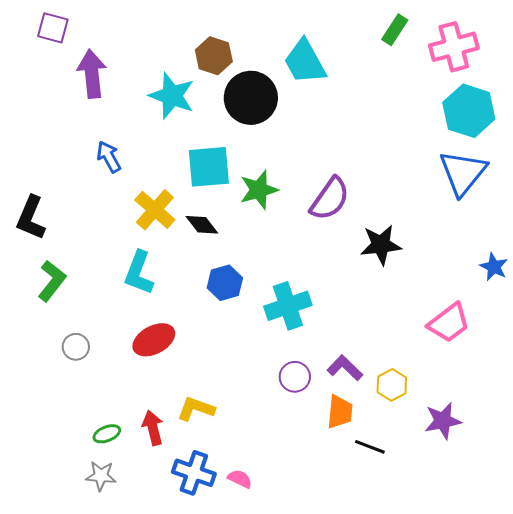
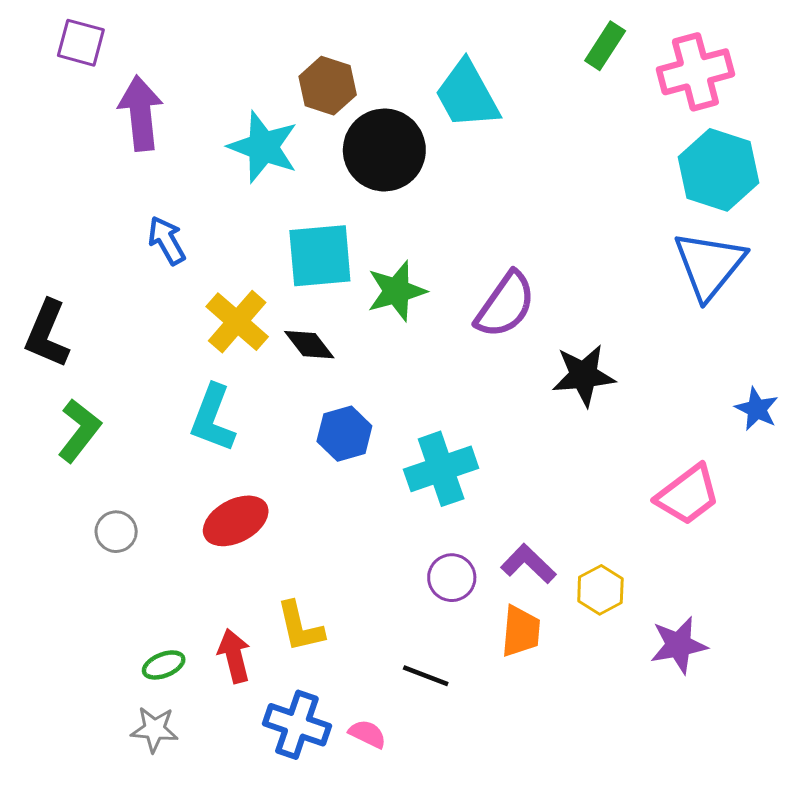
yellow L-shape: (196, 409) -> (300, 627), turned -123
black line: (370, 447) -> (426, 676), moved

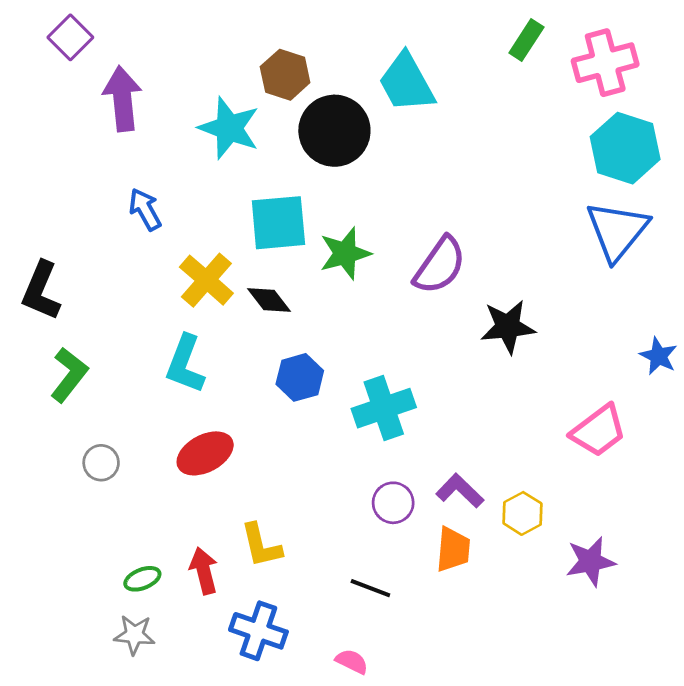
purple square: (81, 43) -> (70, 37), turned 30
pink semicircle: (367, 734) -> (352, 661), moved

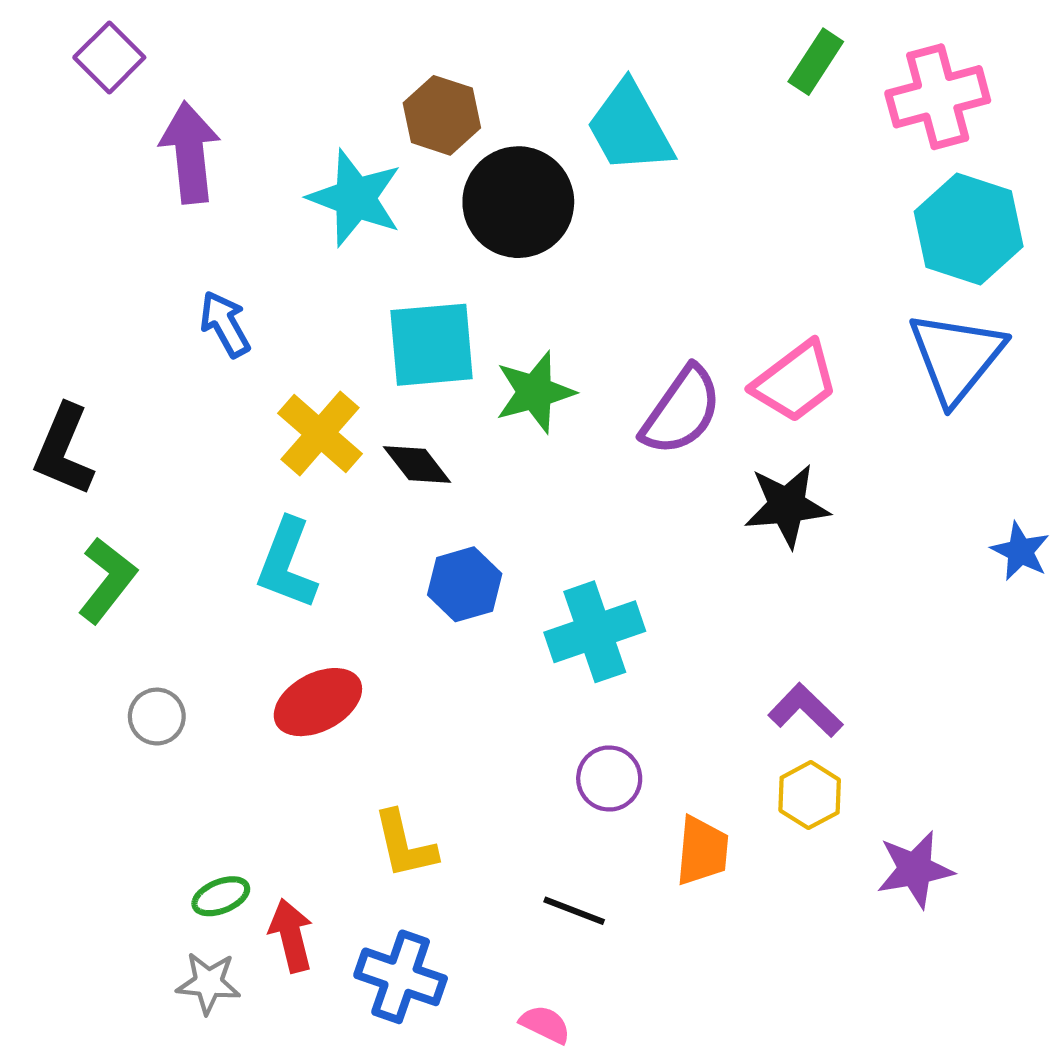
pink trapezoid: (599, 431) -> (795, 382), moved
purple L-shape: (460, 491) -> (805, 710), moved
red arrow: (204, 571) -> (291, 936), moved

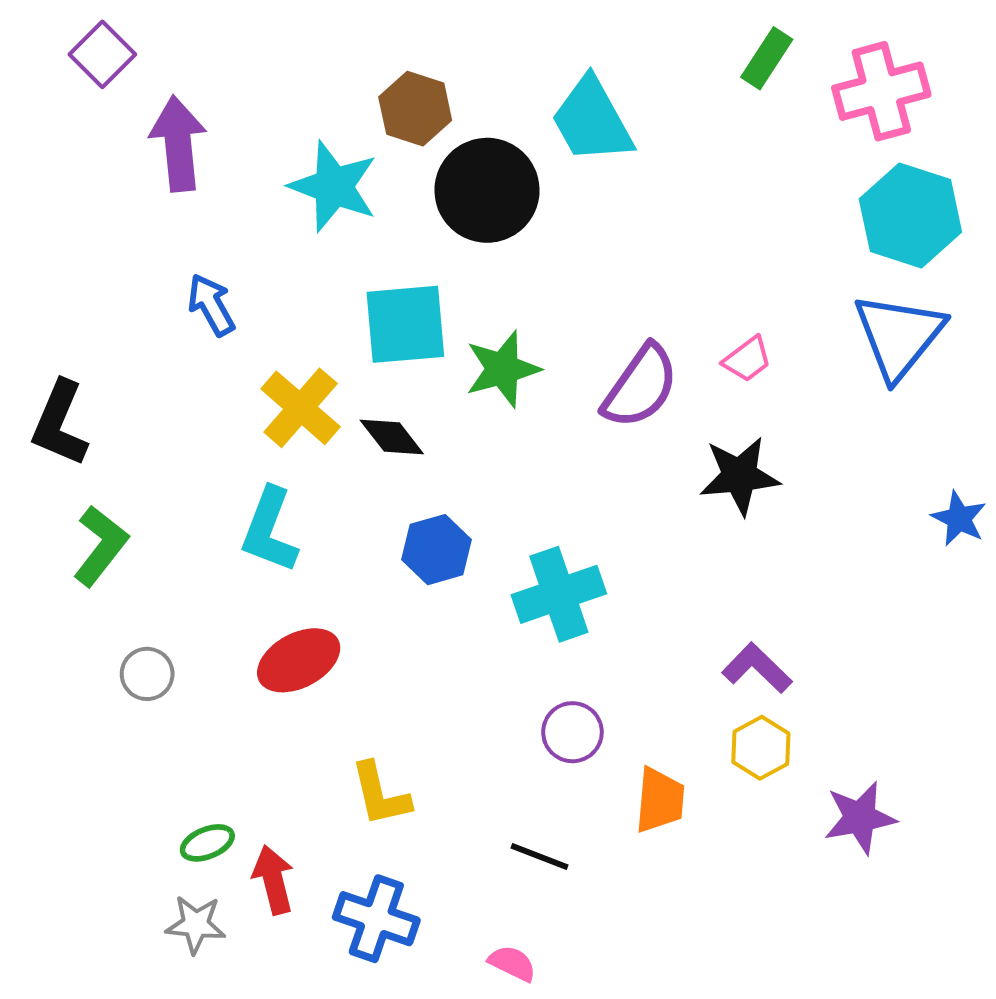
pink trapezoid: (795, 382) -> (747, 359), size x0.6

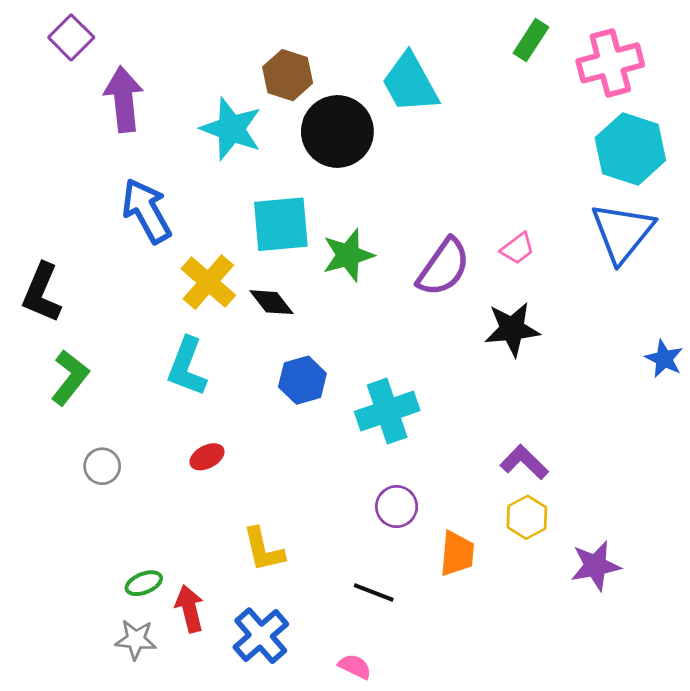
blue arrow: (211, 305) -> (147, 211), size x1.5
red ellipse: (299, 660) -> (207, 457), size x0.6
blue cross: (376, 919) -> (261, 636), turned 30

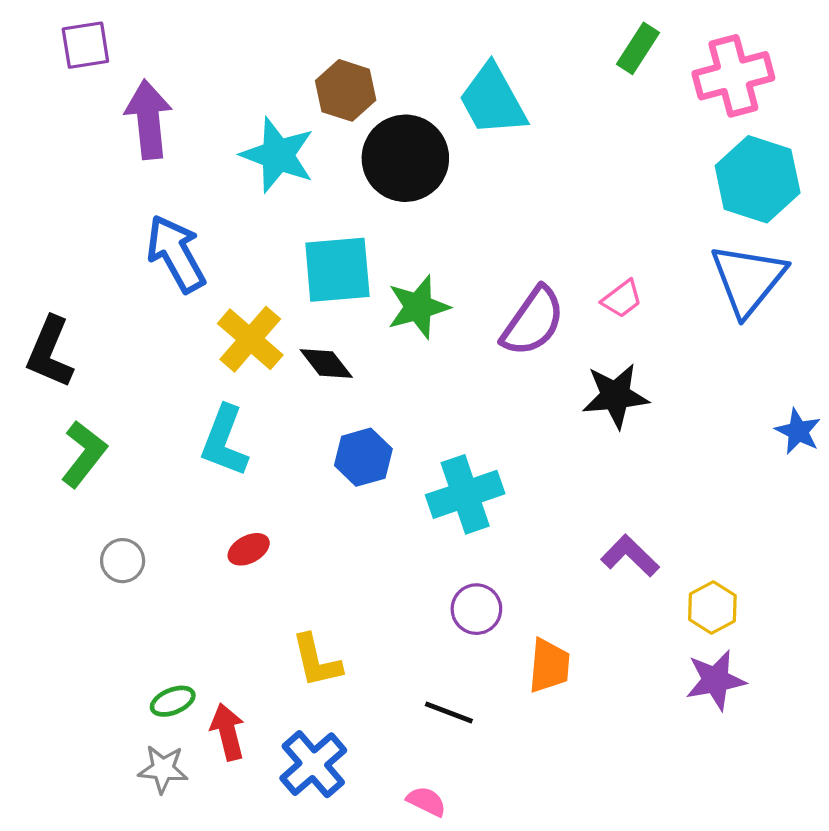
purple square: (71, 37) -> (85, 45), turned 36
yellow hexagon: (527, 517) -> (712, 607), moved

